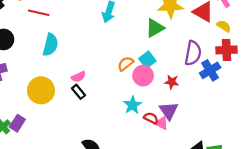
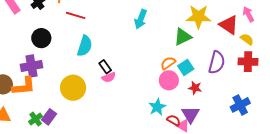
cyan square: (147, 60) -> (186, 67), moved
orange semicircle: (126, 64) -> (168, 63), moved
blue cross: (210, 70) -> (240, 105), moved
black rectangle: (79, 92) -> (105, 67), moved

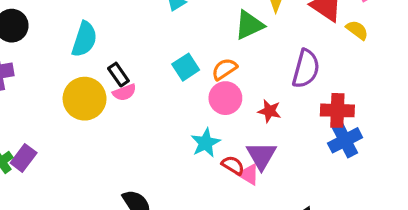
red cross: (248, 62) -> (337, 110), moved
cyan square: (186, 67) -> (186, 67), moved
yellow circle: (73, 88) -> (85, 99), moved

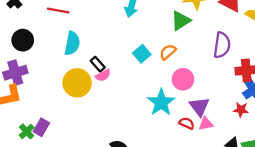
pink circle: (225, 98) -> (183, 79), moved
red star: (269, 111) -> (241, 110), moved
cyan star: (206, 143) -> (161, 102), size x1.4
red semicircle: (233, 165) -> (187, 123), moved
pink triangle: (249, 174) -> (206, 124), moved, turned -35

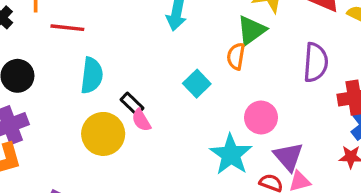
orange semicircle: (168, 52) -> (236, 56), moved, turned -36
pink semicircle: (103, 75) -> (141, 120), turned 91

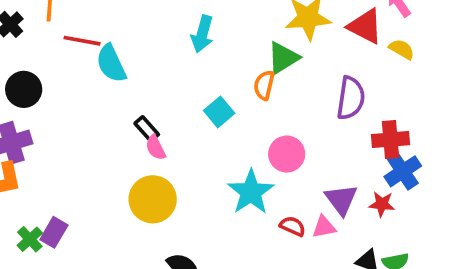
cyan semicircle: (92, 75) -> (111, 63), moved, turned 144
yellow circle: (103, 134) -> (153, 199), moved
purple triangle: (288, 157) -> (341, 200), moved

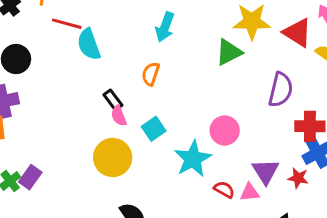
orange semicircle: (264, 85) -> (151, 74), moved
cyan square: (219, 112) -> (154, 129), moved

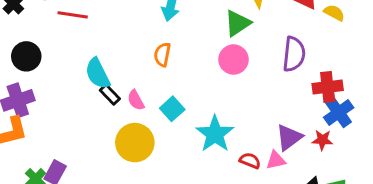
cyan semicircle: (89, 44) -> (98, 74), moved
black rectangle: (113, 100) -> (110, 95), moved
pink circle: (225, 130) -> (234, 60), moved
purple triangle: (266, 171) -> (289, 137), turned 32

